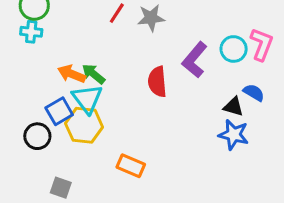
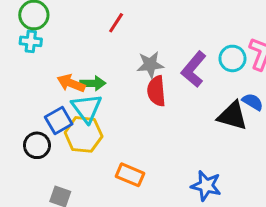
gray star: (151, 18) -> (150, 65), moved
green arrow: (93, 74) -> (93, 83), turned 140
black triangle: (234, 107) -> (232, 116), size x1.5
blue star: (234, 135) -> (206, 186), moved

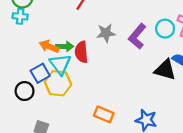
red semicircle: (156, 91) -> (81, 52), moved
orange rectangle: (130, 175) -> (104, 114), moved

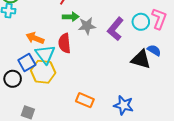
green arrow: (65, 46) -> (71, 17), moved

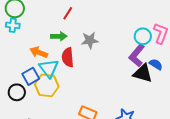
green arrow: (71, 17) -> (59, 36), moved
purple L-shape: (115, 29) -> (137, 55), moved

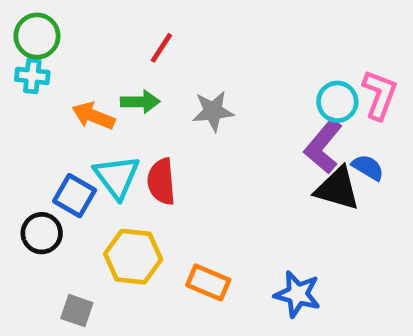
orange arrow: (39, 52) -> (93, 116), moved
red semicircle: (68, 57) -> (161, 182), moved
blue square: (31, 76) -> (75, 196), turned -30
yellow hexagon: (47, 85) -> (133, 257), moved

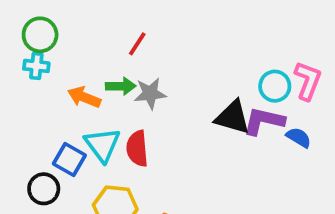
gray star: (213, 111) -> (150, 93), moved
purple L-shape: (323, 146) -> (264, 121), turned 63
black triangle: (337, 189) -> (233, 117), moved

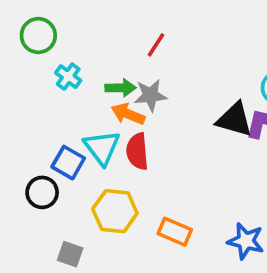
red line: (137, 44) -> (156, 45), moved
cyan cross: (36, 66) -> (68, 77), moved, turned 30
orange arrow: (84, 97) -> (128, 114), moved

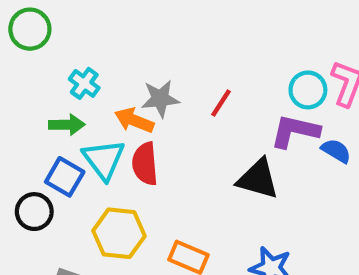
red line: (156, 45) -> (221, 103), moved
cyan cross: (68, 77) -> (84, 83), moved
green arrow: (121, 88) -> (67, 125), moved
black triangle: (234, 120) -> (258, 179), moved

